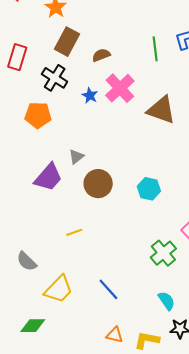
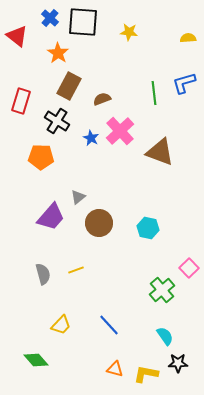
gray semicircle: (27, 261) -> (43, 274), moved, turned -150
yellow trapezoid: (59, 289) -> (61, 325), size x0.7
green diamond: (33, 326) -> (36, 360), turned 50

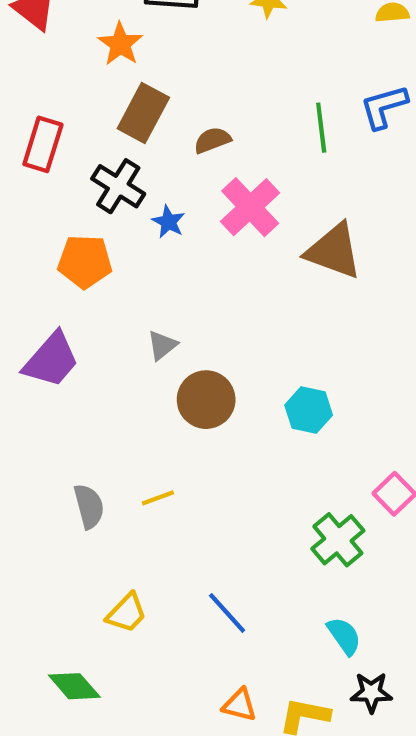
blue star: (91, 138) -> (168, 222), moved
purple trapezoid: (51, 217) -> (51, 360), moved

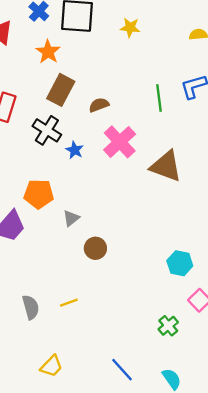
orange pentagon: (85, 262) -> (39, 194), moved
brown circle: (206, 400) -> (95, 248), size x0.7
cyan hexagon: (309, 410) -> (180, 263), moved
green cross: (338, 540) -> (168, 326), size x0.7
blue line: (227, 613) -> (122, 370), moved

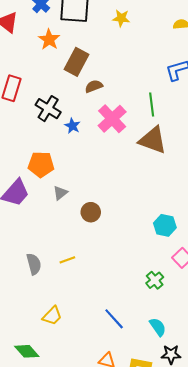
brown rectangle: (61, 90) -> (77, 62), moved
green line: (159, 98) -> (152, 105), moved
gray triangle: (71, 218) -> (60, 193), moved

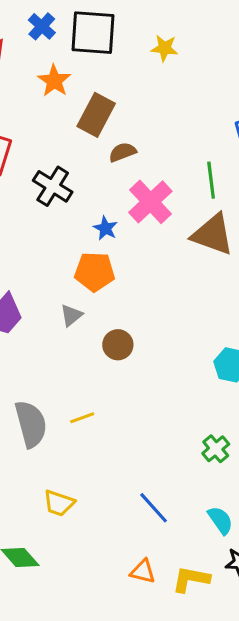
blue star: (72, 126) -> (105, 228), moved
orange pentagon: (41, 164) -> (95, 272), moved
gray semicircle: (34, 264) -> (31, 424), size x1.4
yellow trapezoid: (52, 316) -> (59, 503), turned 65

